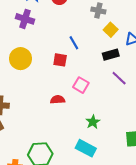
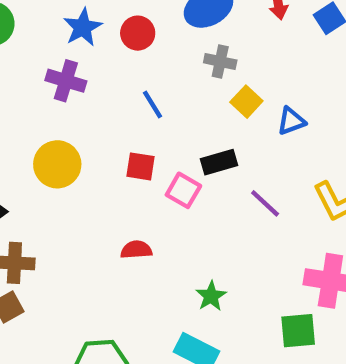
blue line: (74, 43) -> (152, 104), moved
black rectangle: (111, 55) -> (219, 162), moved
pink square: (81, 85) -> (183, 190), moved

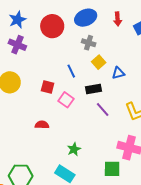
blue star: (83, 27) -> (17, 20), moved
red circle: (138, 33) -> (52, 26), size x1.5
blue line: (152, 104) -> (71, 71), moved
black rectangle: (219, 162) -> (94, 89), moved

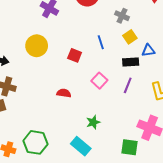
black rectangle: (94, 89) -> (131, 62), moved
pink square: (66, 100) -> (99, 81), moved
purple line: (103, 109) -> (128, 85), turned 56

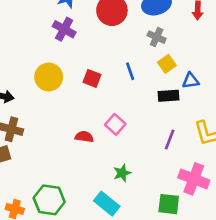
red square: (75, 55) -> (92, 78), moved
pink square: (99, 81) -> (115, 124), moved
purple line: (128, 85) -> (170, 139), moved

